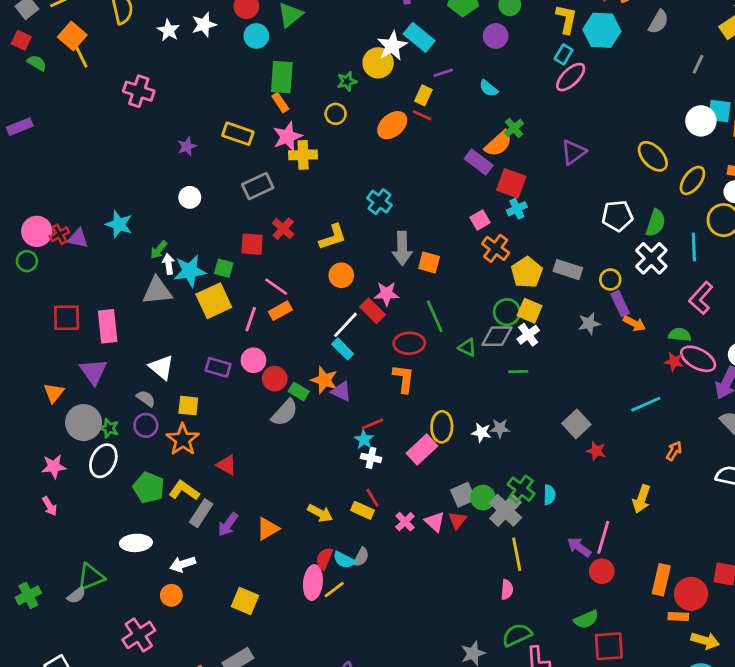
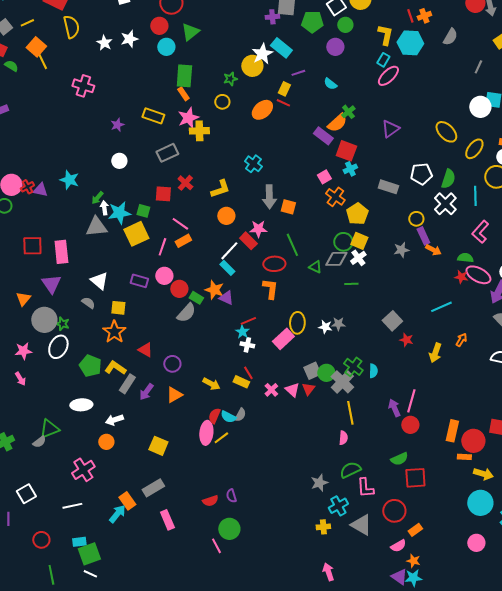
gray rectangle: (568, 270) -> (388, 187), moved
purple circle: (146, 425) -> (172, 364), moved
yellow arrow: (641, 499) -> (435, 353), moved
purple arrow: (579, 547) -> (394, 408), turned 30

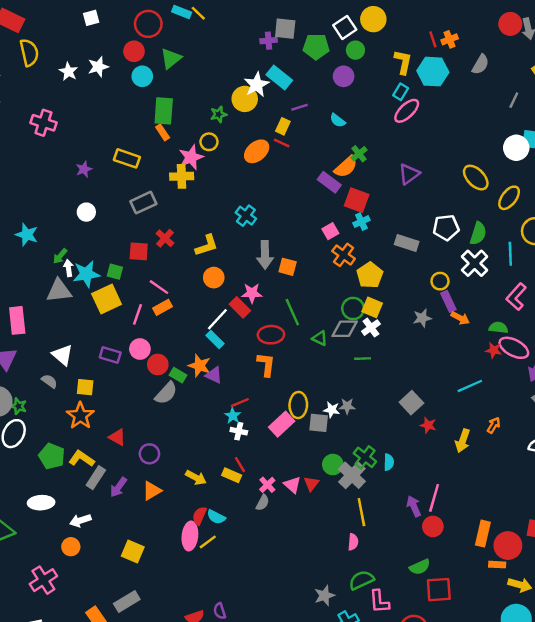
pink star: (188, 118) -> (191, 157), moved
gray square: (312, 371) -> (319, 423), moved, turned 30
gray semicircle: (240, 415) -> (263, 503), moved

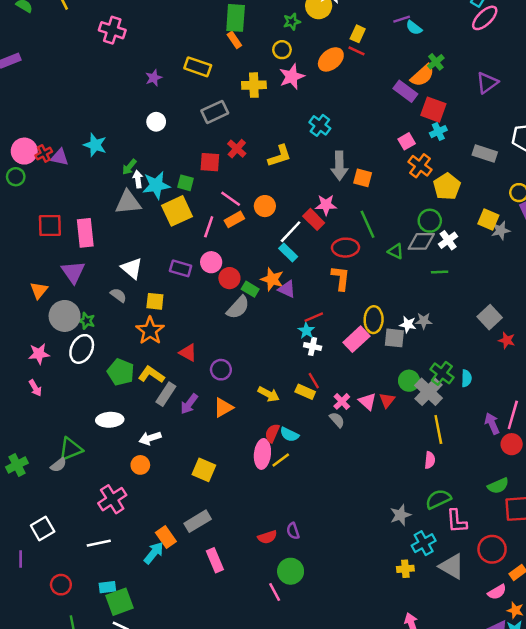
purple line: (299, 107) -> (402, 19), moved
pink star: (191, 157) -> (292, 77), moved
orange circle: (214, 278) -> (265, 206), moved
yellow square: (372, 307) -> (488, 219), moved
gray semicircle: (263, 503) -> (337, 420), turned -70

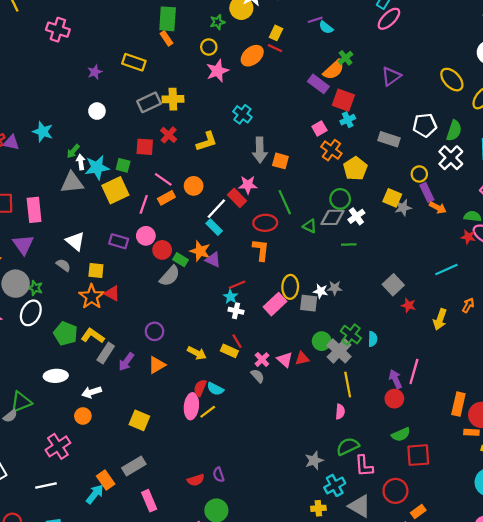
yellow cross: (254, 85) -> (173, 99), moved
red triangle: (188, 353) -> (112, 293), moved
red triangle: (387, 400) -> (302, 358), turned 40
red circle: (512, 444) -> (394, 399), moved

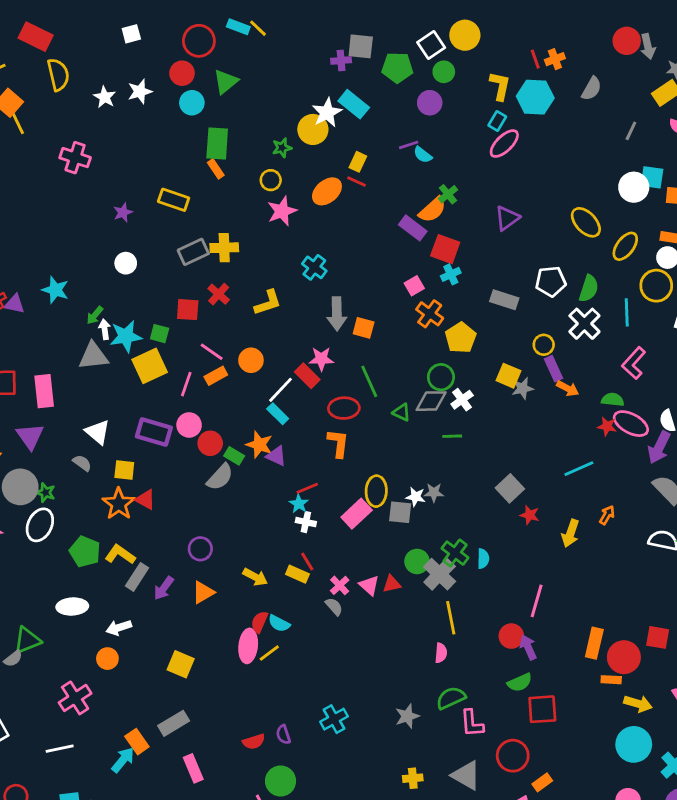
purple rectangle: (119, 241) -> (154, 432), size x1.4
purple arrow: (395, 379) -> (528, 647), moved
cyan cross: (335, 485) -> (334, 719), moved

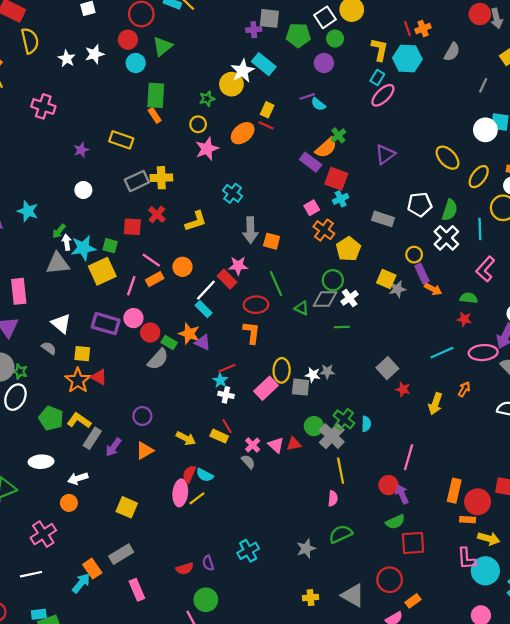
pink ellipse: (631, 424) -> (483, 353), moved, turned -32
pink L-shape: (472, 723) -> (466, 559), moved

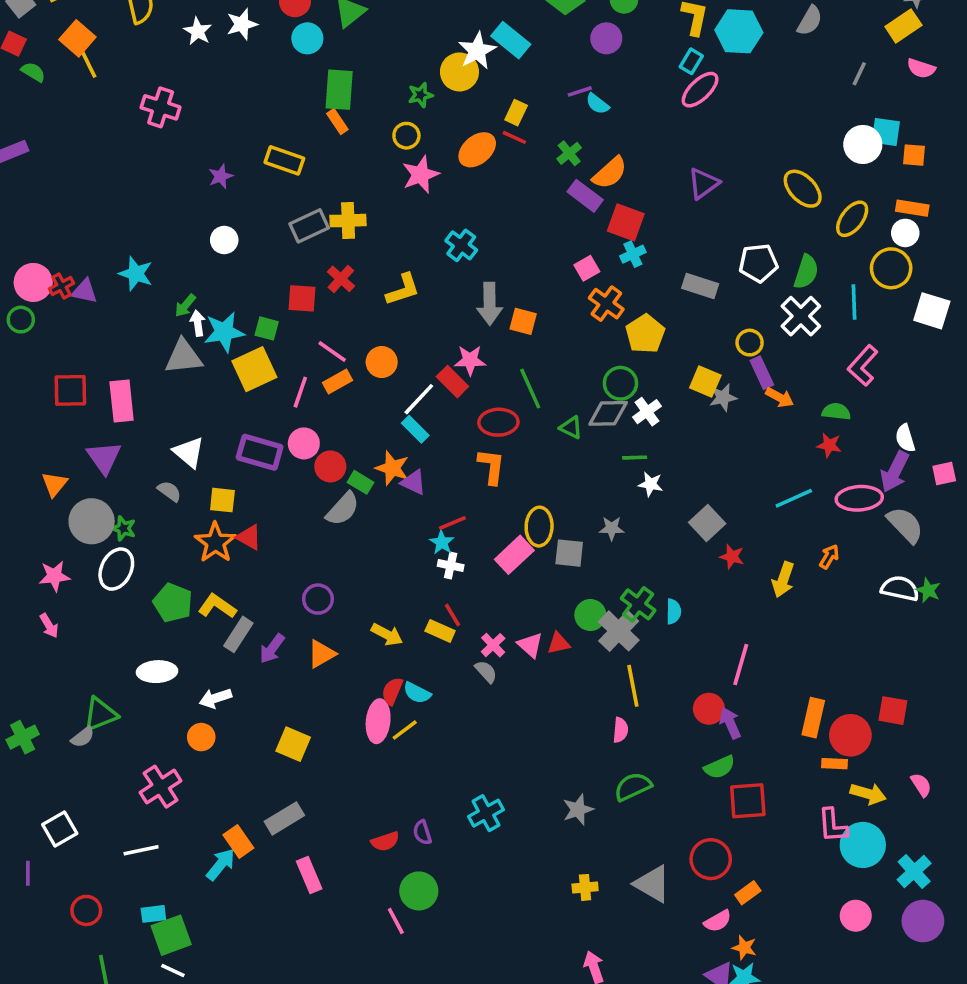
green cross: (338, 135) -> (569, 153), moved
white star: (313, 375) -> (651, 484), moved

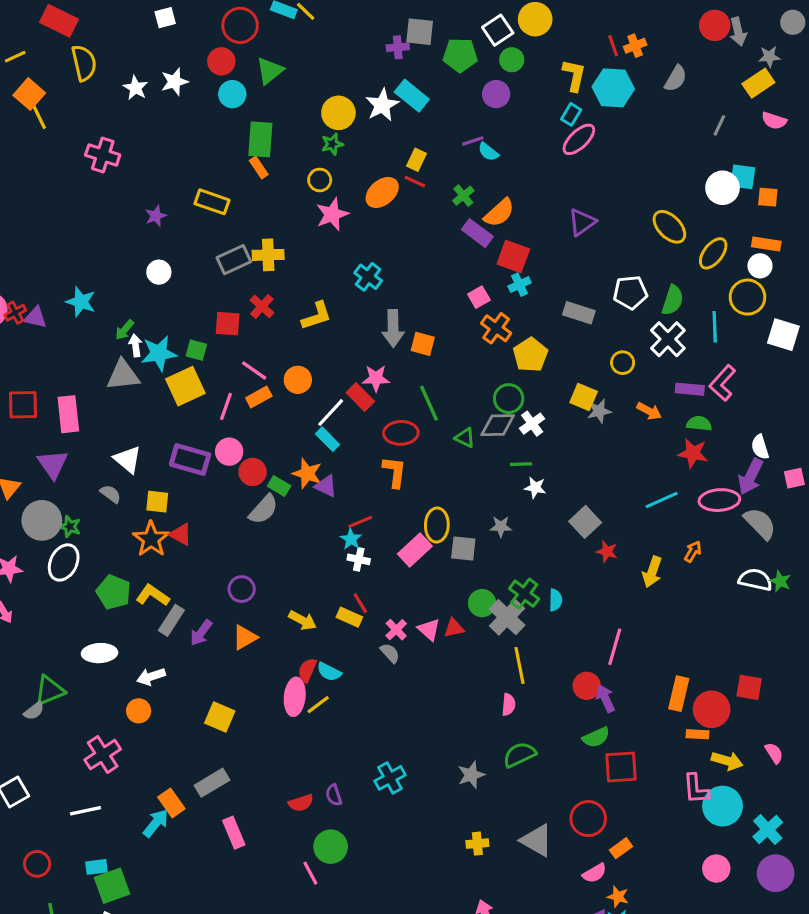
yellow circle: (459, 72) -> (338, 113), moved
purple rectangle: (762, 373) -> (690, 389), moved, turned -60
red star: (829, 445) -> (693, 453), size x1.4

